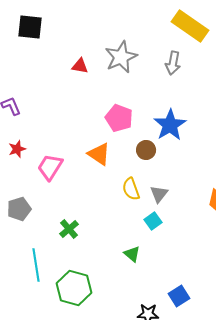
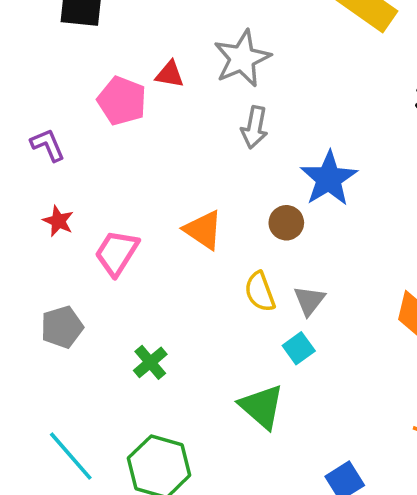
gray arrow: (173, 63) -> (255, 127), moved
pink pentagon: (119, 118) -> (122, 101), moved
red star: (17, 149) -> (58, 221), turned -30
green triangle: (132, 254) -> (262, 407), size x1.6
cyan line: (36, 265) -> (71, 456), moved, turned -32

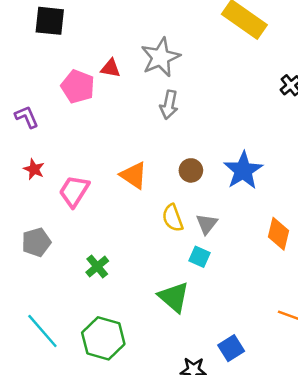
blue star: (329, 179) -> (243, 170), moved
cyan square: (299, 348) -> (199, 257), turned -30

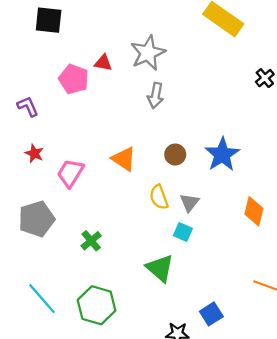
gray pentagon: (36, 242) -> (37, 219), size x1.4

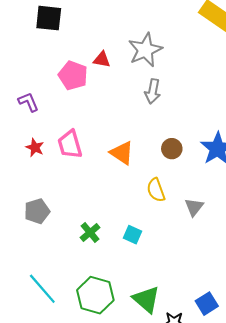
pink trapezoid: (70, 173) -> (70, 144), moved, turned -48
gray triangle: (189, 203) -> (194, 207), moved
gray pentagon: (37, 219) -> (37, 211), size x0.7
cyan square: (183, 232) -> (133, 235), moved
green triangle: (160, 268) -> (146, 299), moved

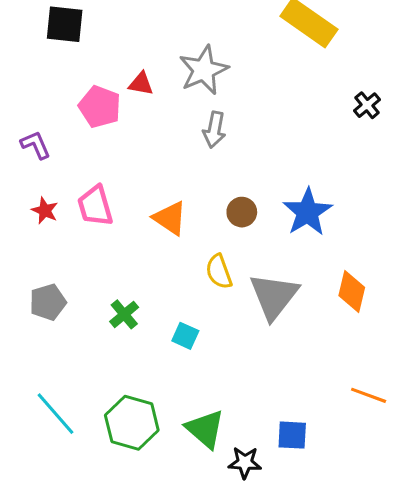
gray triangle: (194, 207) -> (274, 296), size x1.8
green cross: (90, 232) -> (124, 314), moved
blue square: (207, 304) -> (292, 435), turned 35

